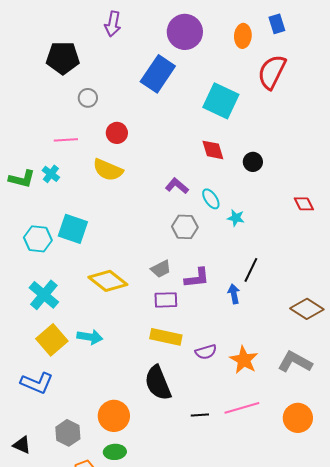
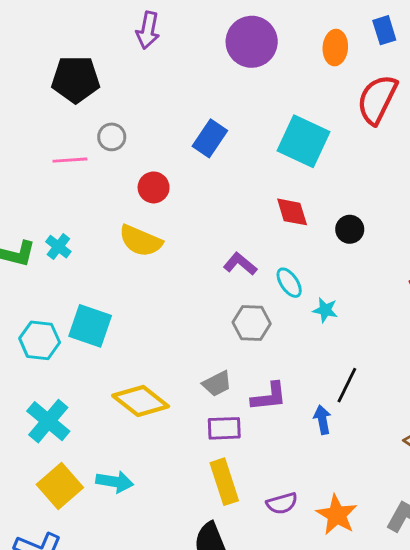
blue rectangle: (158, 74) -> (210, 138), moved, size x0.7
pink line: (66, 140) -> (70, 160), moved
yellow rectangle: (166, 337) -> (224, 482), turned 60

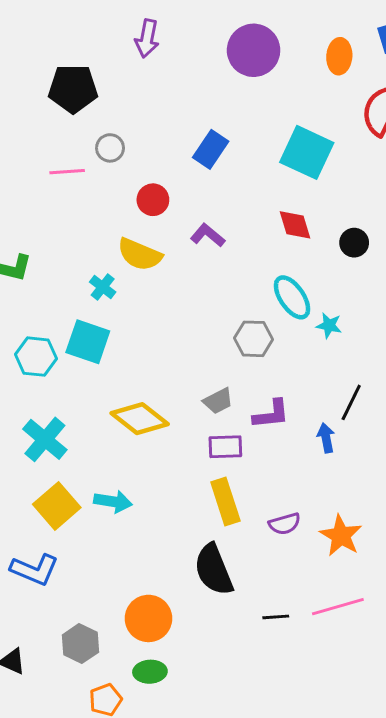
cyan cross: (58, 247) -> (103, 287), moved
purple L-shape: (240, 264) -> (208, 235), moved
cyan ellipse: (289, 283) -> (292, 297), size x1.4

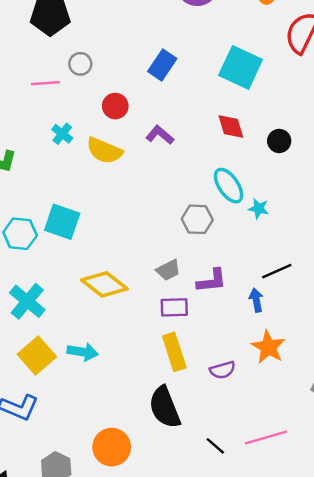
cyan cross: (103, 287) -> (62, 134), moved
black line: (351, 402) -> (277, 271), turned 40
orange star: (341, 536) -> (268, 347), moved
black line: (276, 617) -> (215, 446), turned 45

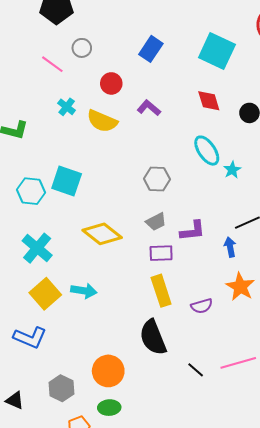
pink line: (45, 83) -> (52, 64), turned 40
cyan star: (259, 208) -> (232, 170), turned 30
gray hexagon: (197, 219) -> (157, 179), moved

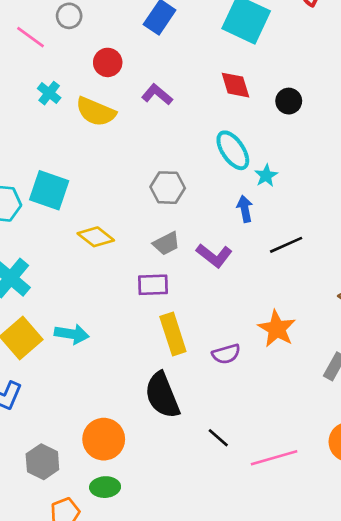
purple L-shape: (193, 231) -> (214, 255), turned 44
yellow diamond: (102, 234) -> (96, 237), moved, size x0.7
blue arrow: (230, 247) -> (245, 209), moved
purple rectangle: (161, 253) -> (153, 285), moved
pink line: (238, 363) -> (274, 458), moved

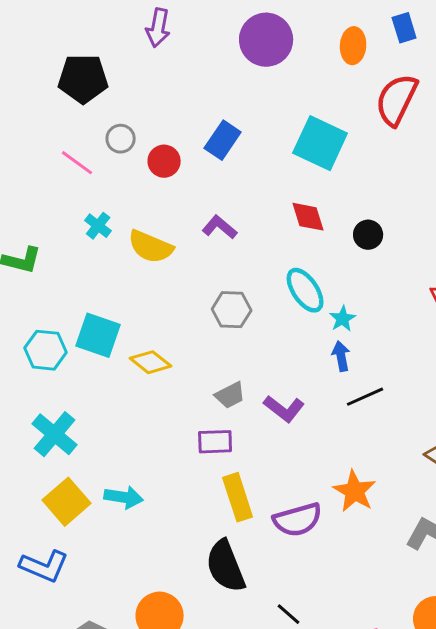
red circle: (108, 62) -> (164, 161), moved
gray hexagon: (168, 188) -> (232, 310), moved
blue arrow: (245, 209) -> (341, 356), moved
yellow diamond: (96, 237) -> (151, 362), moved
purple semicircle: (226, 354) -> (298, 520), size x1.5

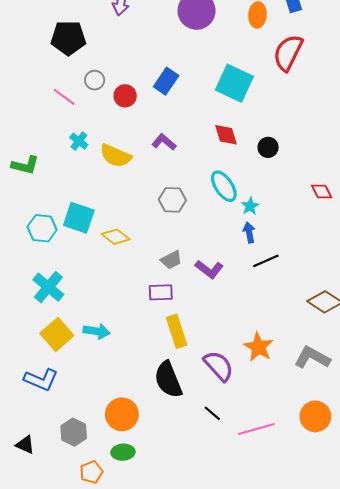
orange star: (355, 491) -> (259, 347), moved
purple semicircle: (298, 520) -> (219, 366), moved, turned -116

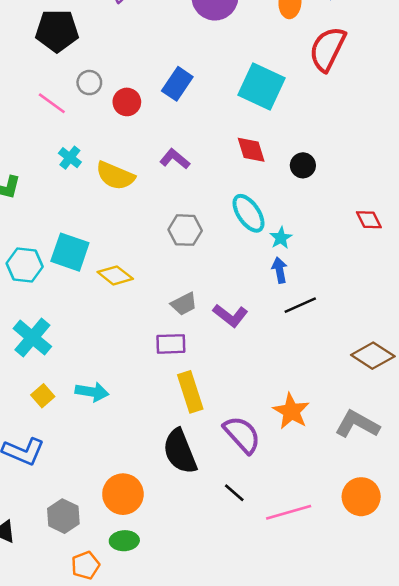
yellow square: (57, 334) -> (43, 396), size x0.6

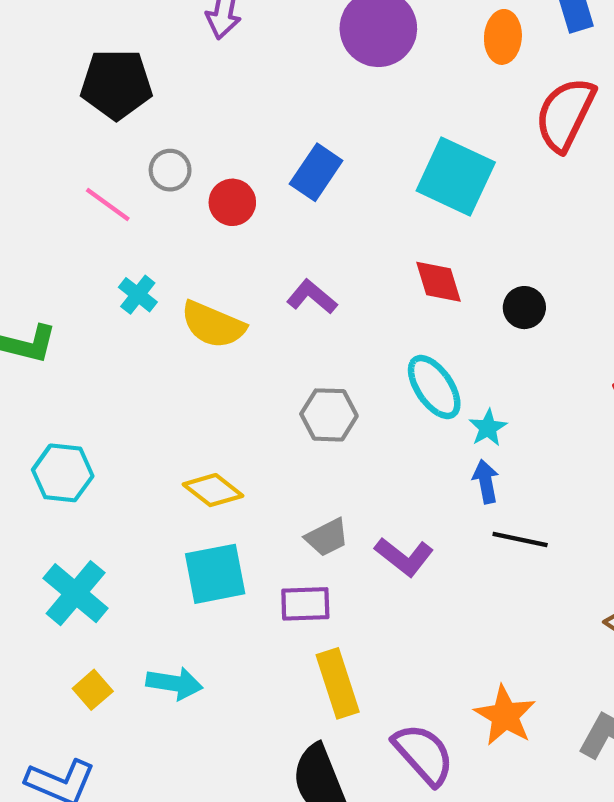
cyan square: (70, 252) -> (215, 574), moved, turned -30
black line: (300, 305) -> (520, 539), turned 36

